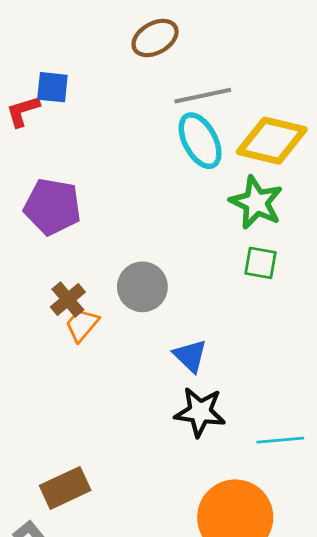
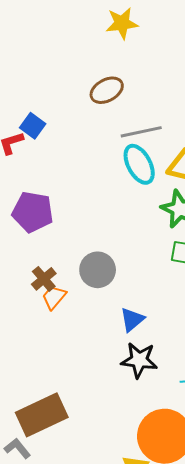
blue square: (52, 87) -> (33, 126), turned 30
blue triangle: (190, 356) -> (132, 320), turned 36
brown rectangle: (65, 488) -> (42, 415), size x1.4

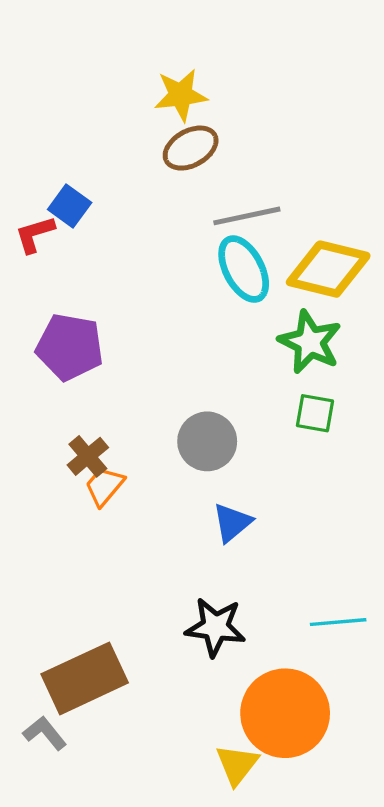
yellow star: (122, 23) -> (181, 95), moved
gray circle: (98, 270) -> (207, 441), moved
black star: (139, 360) -> (215, 627), moved

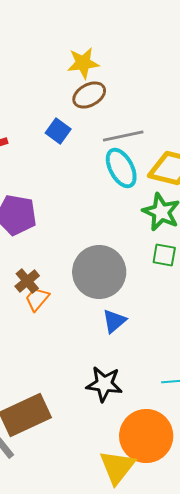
blue square: (70, 206) -> (58, 131), moved
gray circle: (207, 441) -> (99, 272), size x1.5
yellow triangle: (237, 765) -> (117, 467), size x1.4

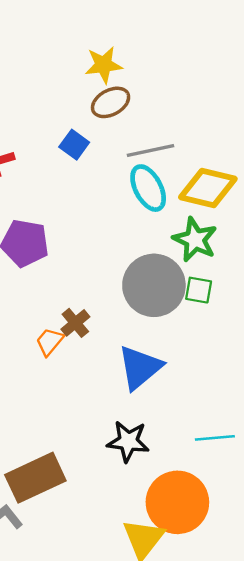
gray circle: (99, 272) -> (154, 285), moved
brown cross: (27, 281) -> (75, 323), moved
blue triangle: (114, 321) -> (140, 367), size x1.6

